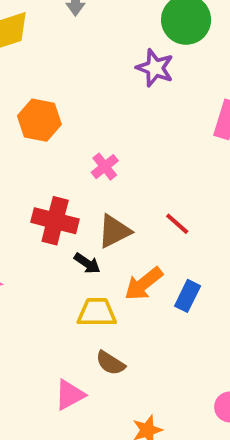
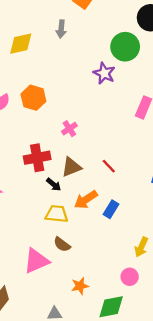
red cross: (55, 221) -> (37, 158), turned -30
pink triangle: (70, 395) -> (36, 261), size x1.4

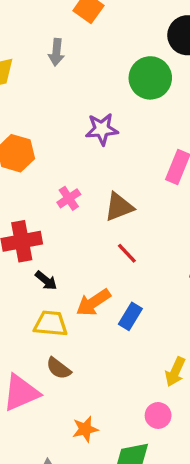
purple star: (104, 73) -> (102, 129), moved, turned -30
brown triangle: (71, 167) -> (119, 207), moved

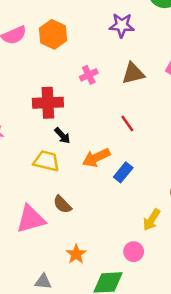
brown triangle: (119, 207) -> (133, 73), moved
yellow trapezoid: (51, 324) -> (46, 161), moved
orange star: (85, 429) -> (76, 254), turned -30

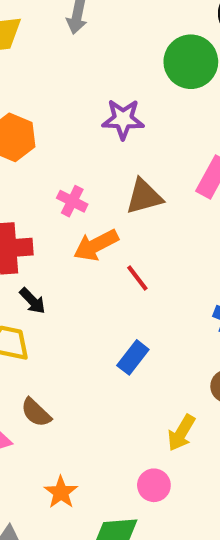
pink cross: (89, 75) -> (72, 201), turned -36
orange arrow: (96, 158) -> (96, 245), moved

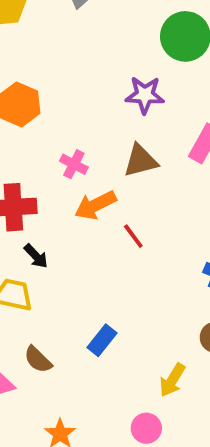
purple star: (123, 119) -> (145, 95), moved
blue rectangle: (133, 357) -> (102, 340), moved

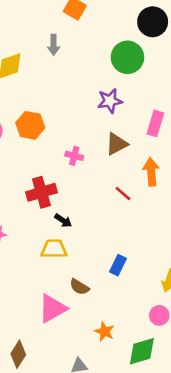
orange arrow: (95, 205) -> (151, 172), moved, turned 124

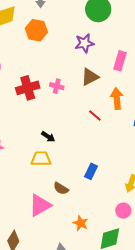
orange hexagon: (30, 125) -> (36, 30), moved
red cross: (41, 192) -> (28, 88), moved

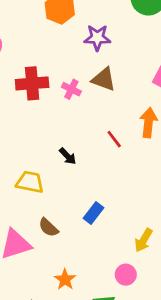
purple star: (84, 43) -> (97, 38), moved
brown triangle: (90, 77) -> (104, 79), moved, turned 36
black arrow: (48, 137) -> (68, 156), moved

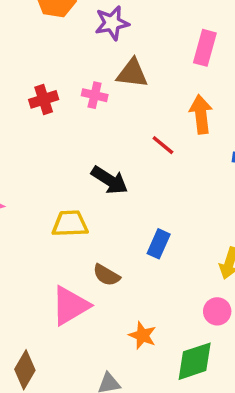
red cross: (32, 83) -> (44, 99), size x0.7
black arrow: (68, 156) -> (110, 180), size x1.5

